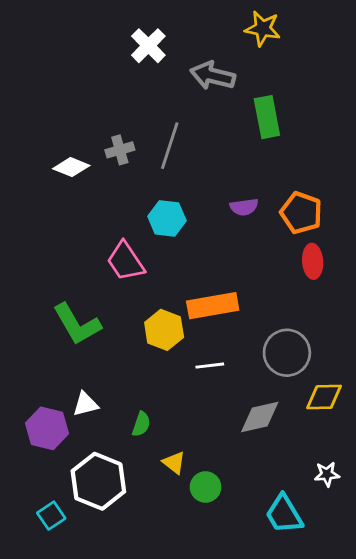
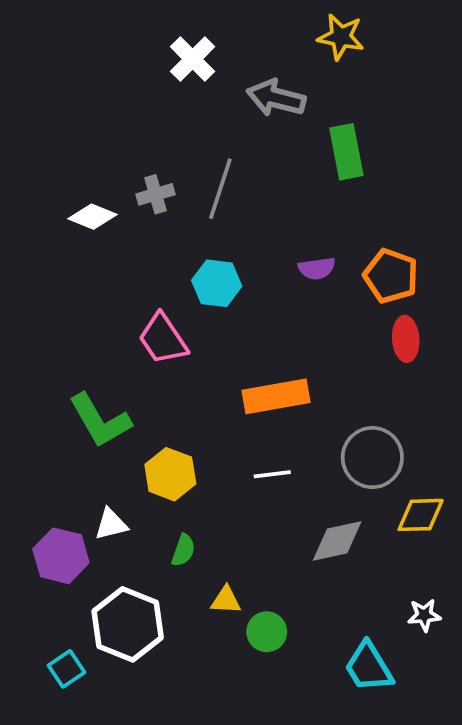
yellow hexagon: (164, 330) -> (170, 474), moved
yellow triangle: (174, 463) -> (226, 600), turned -35

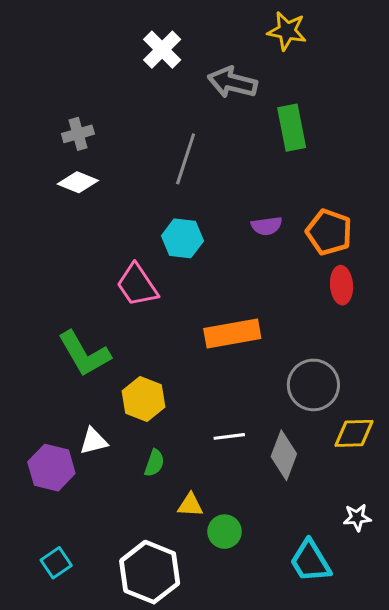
gray cross: (155, 194) -> (78, 134), moved
white line: (272, 474) -> (229, 436), moved
gray diamond: (337, 541) -> (284, 455), turned -57
white hexagon: (128, 624) -> (150, 572), moved

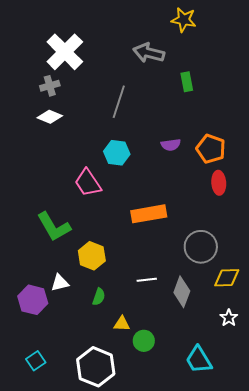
white cross: (162, 50) -> (65, 52), moved, size x1.5
green rectangle: (292, 128) -> (187, 82), size x0.7
white star: (357, 518) -> (229, 318), moved, turned -30

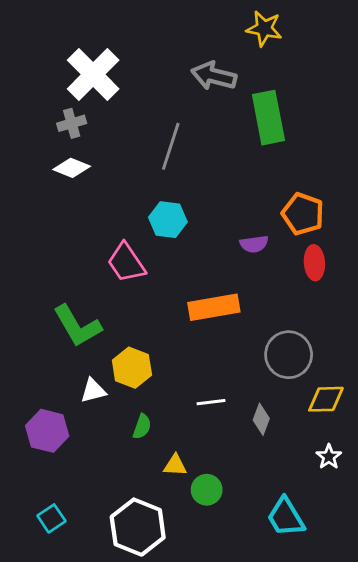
green rectangle: (187, 82) -> (268, 118), size x1.8
purple semicircle: (171, 145) -> (254, 244), moved
white triangle: (60, 283) -> (93, 391), moved
gray diamond: (182, 292) -> (261, 419), size x0.7

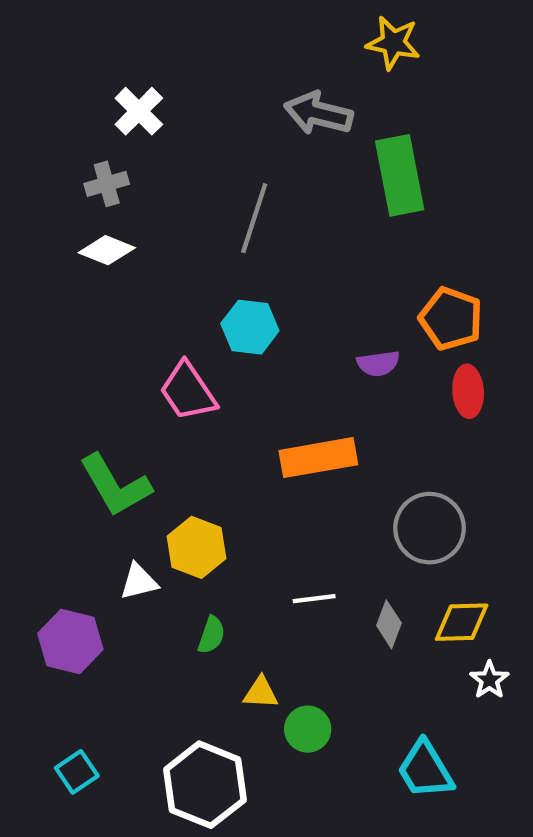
white cross: (93, 74) -> (139, 111), size x0.6
yellow diamond: (326, 399) -> (462, 622), moved

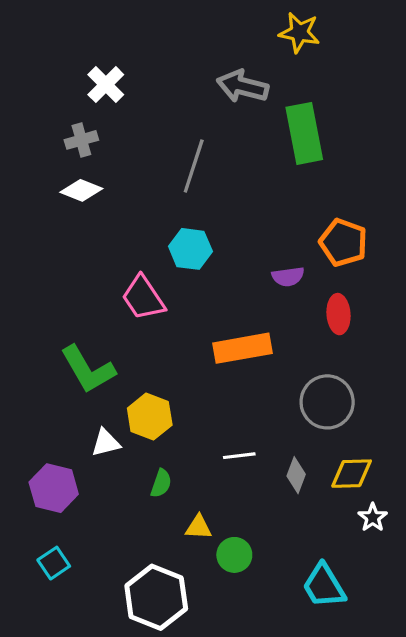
red ellipse: (468, 391) -> (338, 314), moved
cyan square: (77, 772) -> (54, 563), moved

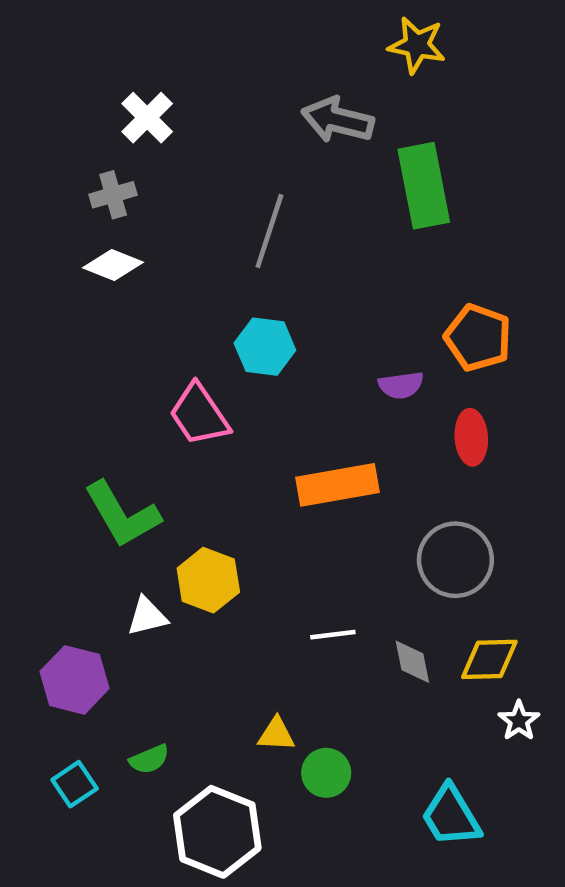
gray diamond: (296, 475) -> (412, 662), turned -32
green semicircle: (161, 483) -> (149, 759), moved, turned 48

